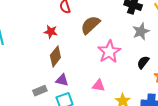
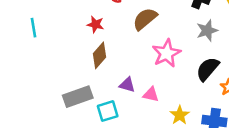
black semicircle: (143, 62) -> (208, 69), size x1.5
purple triangle: (62, 80) -> (127, 85), moved
gray rectangle: (40, 91) -> (78, 97), size x1.6

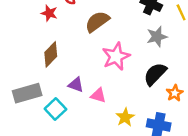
red star: (95, 24) -> (49, 13), moved
cyan square: (108, 111) -> (55, 109), turned -30

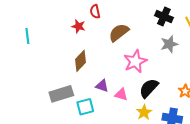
black semicircle: (155, 74) -> (149, 88), moved
cyan square: (55, 109) -> (85, 107), turned 30

